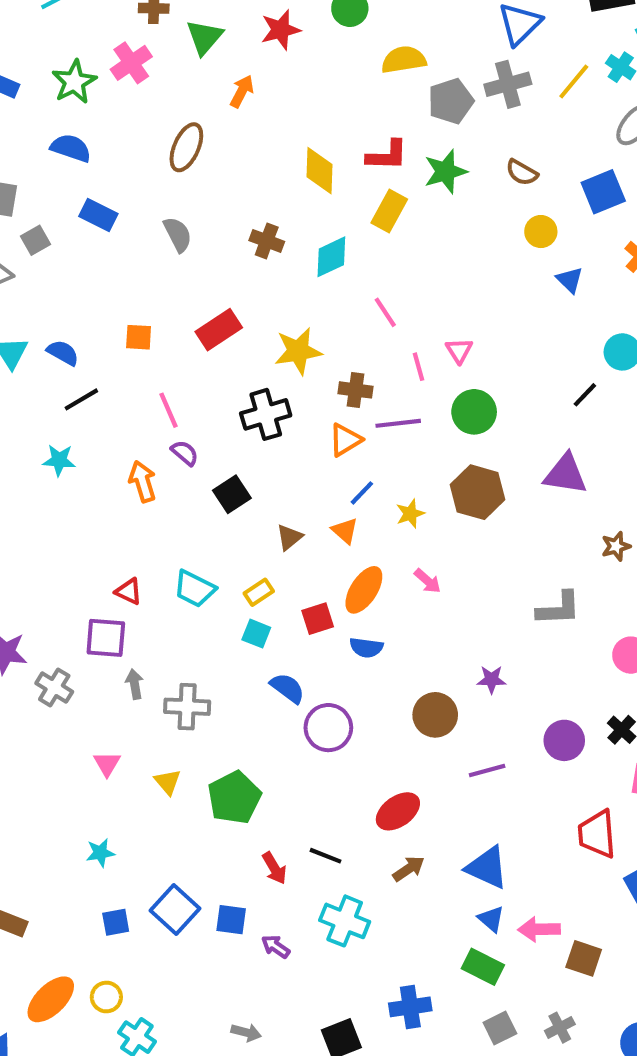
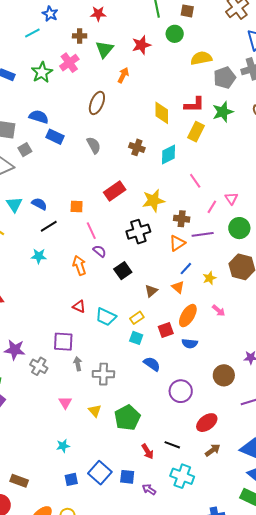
blue semicircle: (71, 148) -> (39, 117), moved
orange square: (139, 337) -> (77, 206), moved
pink line: (419, 367) -> (212, 207), turned 48
red triangle: (129, 591) -> (79, 307), moved
purple circle: (328, 728) -> (181, 391), moved

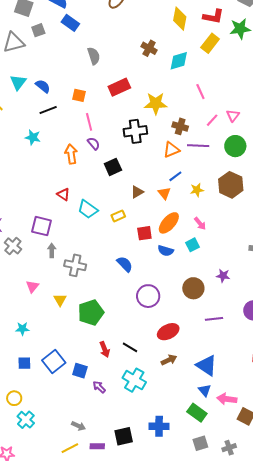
gray semicircle: (94, 145) -> (94, 56), moved
cyan square: (136, 338) -> (192, 245), moved, turned 32

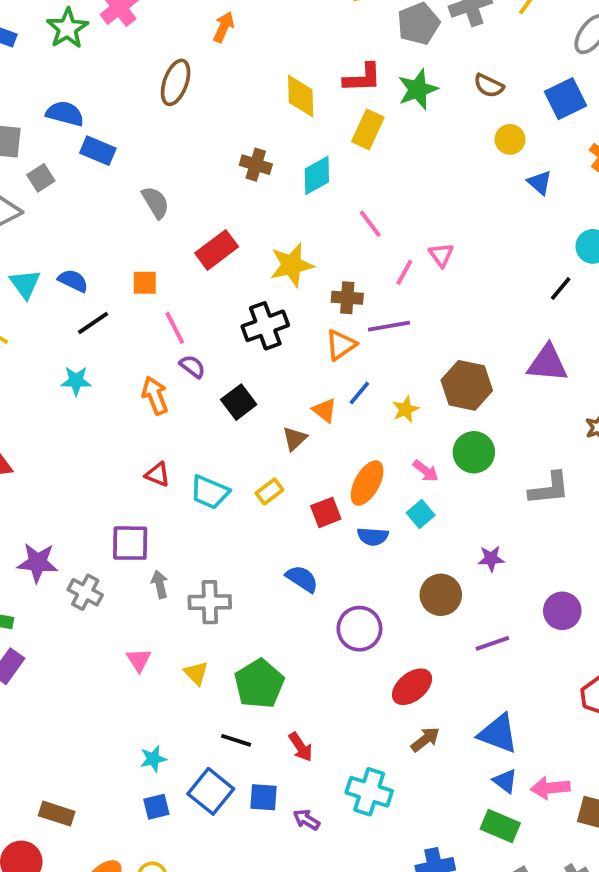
green circle: (235, 146) -> (474, 452), moved
orange triangle: (164, 193) -> (325, 410), moved
cyan star: (22, 329) -> (153, 759), moved
black line: (130, 347) -> (236, 740), moved

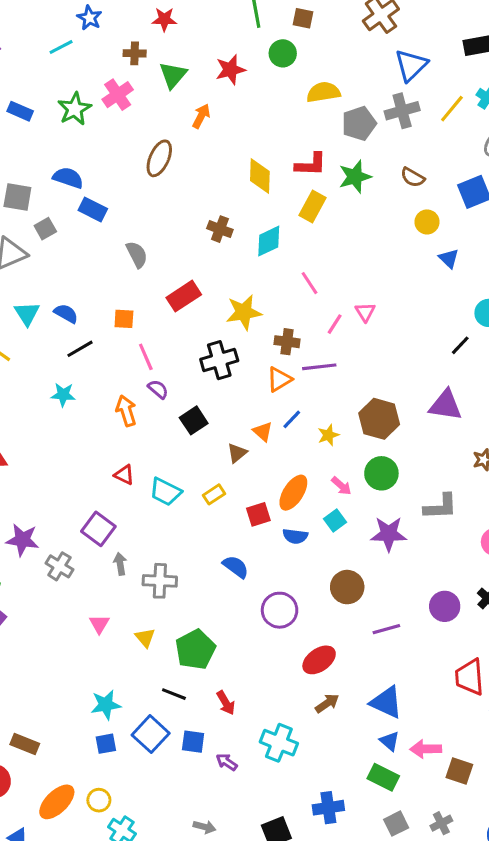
purple square: (130, 543) -> (98, 529), turned 32
purple star: (491, 559) -> (389, 534), moved, size x1.6
cyan star: (153, 759) -> (106, 705), size x1.4

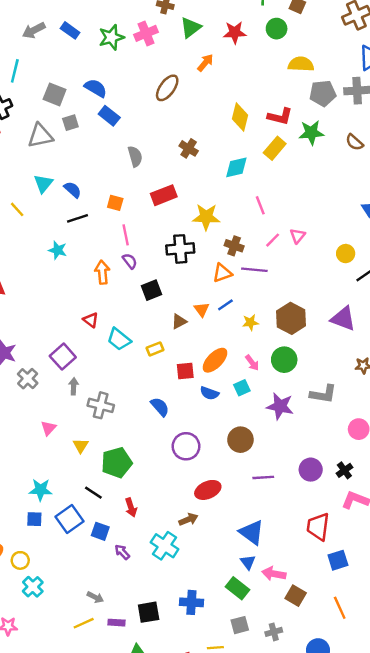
yellow circle: (427, 222) -> (346, 254), moved
brown cross: (220, 229) -> (189, 148), moved
brown arrow: (327, 703) -> (188, 519), moved

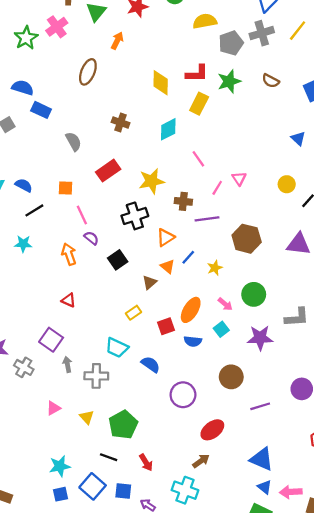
orange triangle: (222, 273) -> (166, 237), moved
brown hexagon: (291, 318) -> (247, 239), moved
cyan trapezoid: (119, 339) -> (117, 348), moved
pink triangle: (48, 428) -> (53, 408), turned 32

